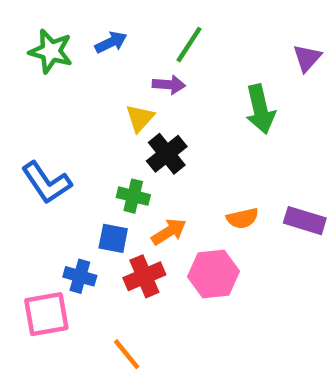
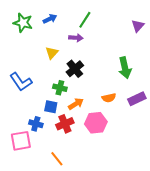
green arrow: (260, 109) -> (125, 68), moved
yellow triangle: (140, 118) -> (52, 53), moved
purple rectangle: (305, 221) -> (137, 99), turned -42

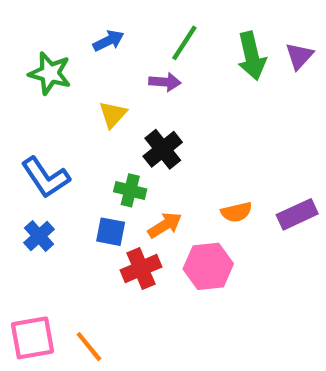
green star: (23, 23) -> (50, 73), moved
green arrow: (125, 68) -> (252, 56), moved
blue cross: (36, 124) -> (39, 236), moved, turned 32
pink square: (21, 141) -> (33, 338), moved
orange line: (57, 159) -> (89, 347), moved

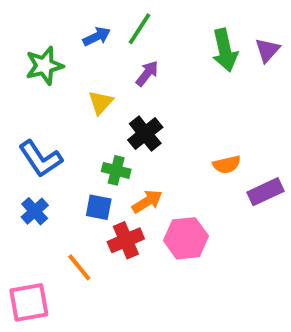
green line: (184, 43) -> (139, 29), moved
green star: (50, 73) -> (44, 66), turned -30
purple arrow: (165, 82) -> (147, 73), turned -56
orange semicircle: (236, 212) -> (227, 165), moved
orange line: (89, 347) -> (79, 267), moved

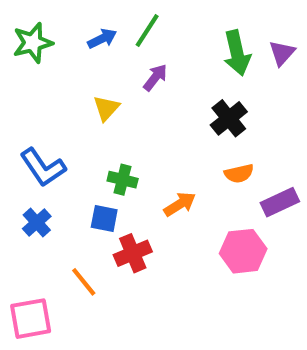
green star: (44, 66) -> (33, 43), moved
black cross: (145, 134) -> (229, 118), moved
orange arrow: (147, 201) -> (180, 204), moved
pink hexagon: (186, 238) -> (243, 251), moved

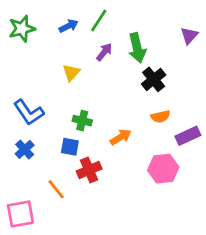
green arrow: (237, 53) -> (137, 48), moved

